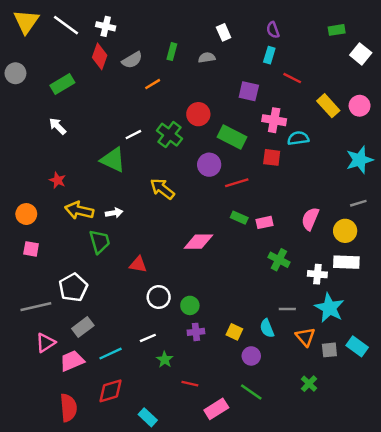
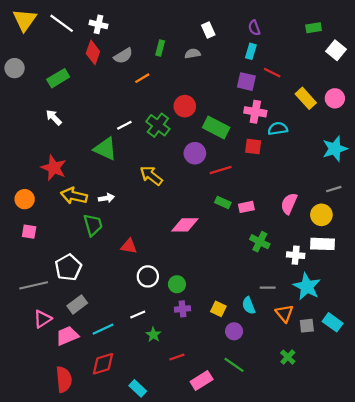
purple square: (249, 91) -> (246, 82), moved
red star: (58, 180) -> (54, 168), size x1.6
red line: (190, 384) -> (177, 357), turned -32

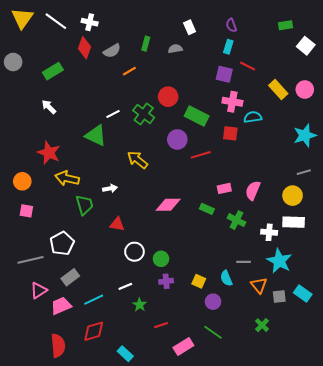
white arrow: (106, 198) -> (110, 188), moved
green rectangle: (223, 203) -> (207, 209), moved
pink semicircle: (289, 204) -> (253, 190), moved

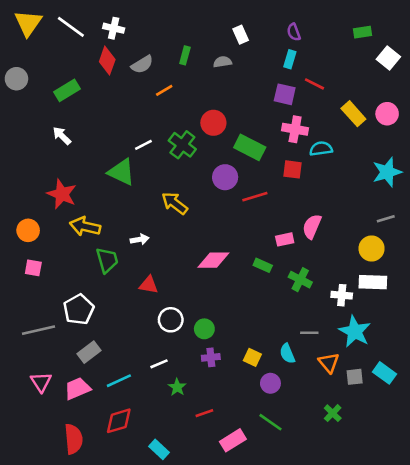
pink semicircle: (253, 190) -> (312, 226), moved
pink triangle: (39, 290) -> (41, 382), moved, turned -30

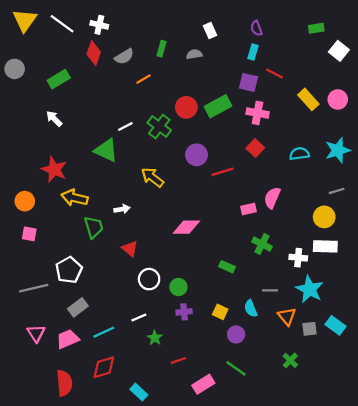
green rectangle: (250, 147) -> (218, 106), moved, turned -55
cyan semicircle: (321, 149) -> (299, 154), moved
red square: (292, 169) -> (255, 148), turned 36
green rectangle: (263, 265) -> (227, 267), moved
red triangle: (149, 285) -> (130, 249), turned 30

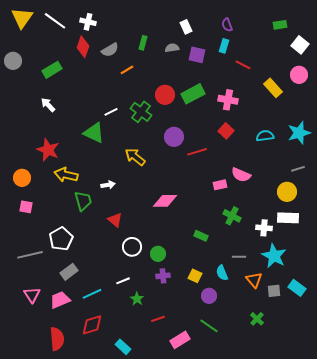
purple square: (248, 82) -> (197, 55), moved
pink circle: (338, 99) -> (299, 75), moved
pink semicircle: (272, 198) -> (241, 175), turned -90

